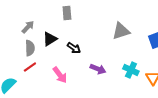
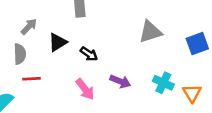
gray semicircle: (30, 48) -> (20, 54), moved
red line: (30, 67) -> (32, 79), turned 32
pink arrow: (60, 75) -> (85, 89), moved

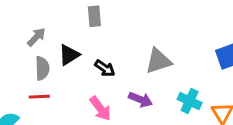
gray triangle: (150, 32) -> (158, 61), moved
gray semicircle: (20, 54) -> (42, 68), moved

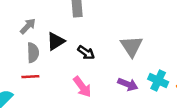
gray triangle: (158, 61) -> (132, 46), turned -45
purple arrow: (140, 100) -> (128, 84), moved

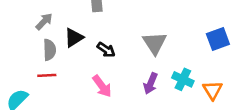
purple arrow: (128, 84) -> (151, 83), turned 90

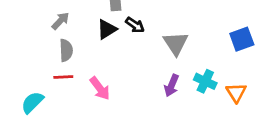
black triangle: (74, 38) -> (107, 29), moved
black arrow: (106, 50) -> (135, 25), moved
pink arrow: (102, 86) -> (100, 88), moved

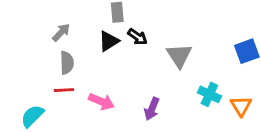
purple arrow: (172, 86) -> (152, 109), moved
pink arrow: (100, 88) -> (101, 102), turned -30

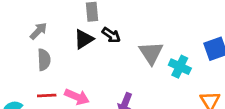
red line: (64, 90) -> (47, 95), moved
cyan cross: (209, 94) -> (180, 67), moved

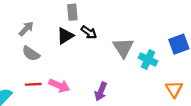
gray semicircle: (44, 60) -> (31, 54), turned 126

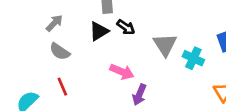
red line: (33, 84) -> (62, 87), turned 70
pink arrow: (59, 86) -> (122, 72), moved

